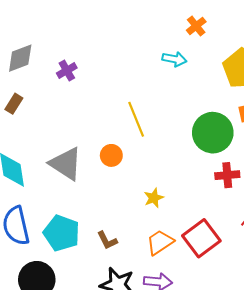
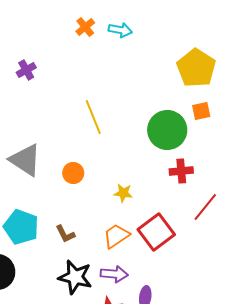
orange cross: (196, 26) -> (85, 27), moved
cyan arrow: (174, 59) -> (120, 30), moved
orange circle: (111, 155) -> (73, 173), moved
yellow star: (154, 198) -> (123, 193), moved, turned 30

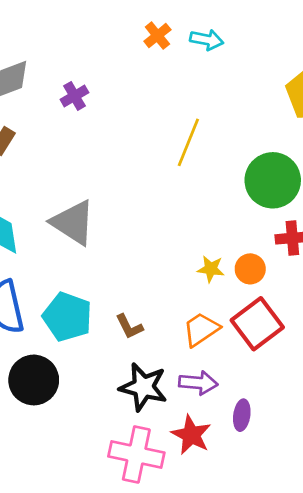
yellow line: (93, 117) -> (188, 142), moved, turned 44
orange circle: (73, 173) -> (250, 269), moved

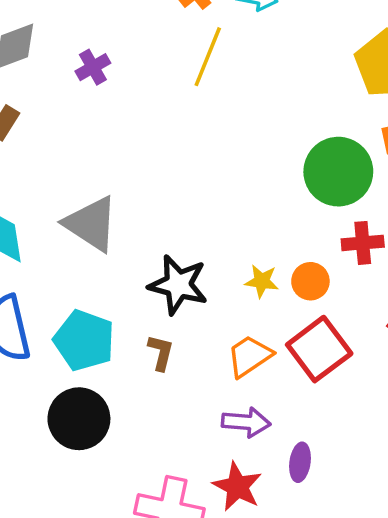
yellow line: (188, 142) -> (208, 57), moved
brown L-shape: (129, 327) -> (161, 353), turned -140
black circle: (34, 380) -> (79, 419), moved
black star: (143, 387) -> (178, 285), moved

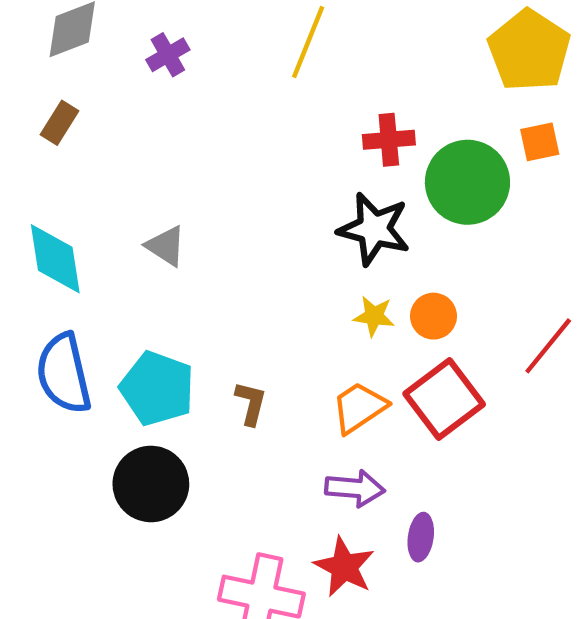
gray triangle: (91, 224) -> (166, 246), size x0.6
red cross: (363, 243) -> (389, 140), moved
black star: (178, 285) -> (374, 229), moved

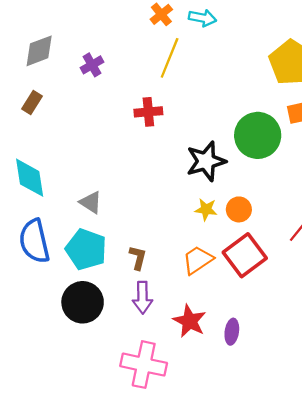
red cross: (389, 140) -> (148, 112), moved
black star: (374, 229) -> (206, 161), turned -30
gray triangle: (166, 246) -> (91, 202), moved
purple arrow: (355, 488) -> (143, 298), moved, turned 84
red star: (344, 567) -> (190, 321), moved

